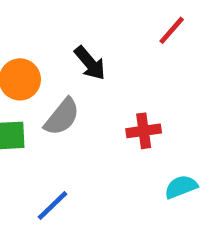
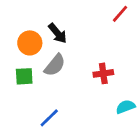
black arrow: (90, 63) -> (58, 33), moved

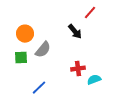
black arrow: (58, 33) -> (75, 32), moved
red cross: (103, 73) -> (78, 69), moved

